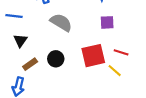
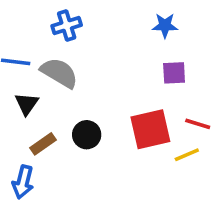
gray semicircle: (61, 22) -> (59, 73), moved
yellow line: (115, 71) -> (187, 155), turned -64

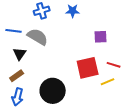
blue star: (165, 25) -> (73, 11), moved
black circle: (87, 135) -> (53, 91), moved, size x1.6
brown rectangle: (43, 144) -> (17, 76), moved

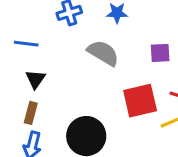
gray semicircle: (38, 37) -> (103, 53), moved
brown rectangle: (17, 76) -> (31, 113), turned -40

